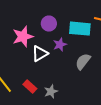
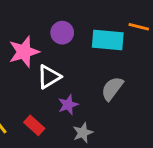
purple star: (60, 45) -> (68, 105), moved
gray star: (51, 92) -> (83, 133), moved

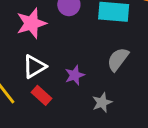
white triangle: (49, 77) -> (34, 66), moved
gray star: (83, 133) -> (102, 103), moved

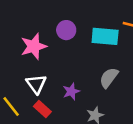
white triangle: (34, 66) -> (36, 84), turned -35

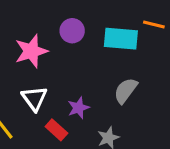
red rectangle: (42, 109) -> (56, 130), moved

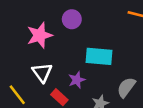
cyan rectangle: (121, 39) -> (99, 56), moved
gray semicircle: (126, 90) -> (126, 87), moved

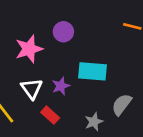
purple star: (77, 80) -> (61, 86), moved

